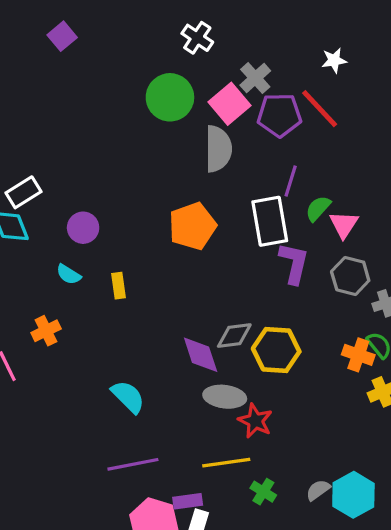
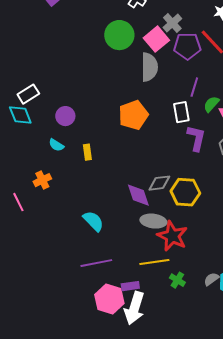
white rectangle: (270, 221) -> (181, 112), size x0.7
red star: (255, 421) -> (172, 236), size x1.4

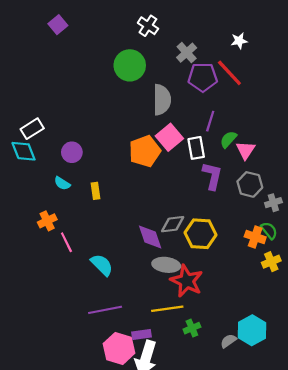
pink square: (156, 39) -> (169, 137), moved
pink line: (18, 202) -> (66, 242), moved
gray semicircle: (211, 279) -> (228, 341), moved
green cross: (177, 280) -> (192, 328), turned 35

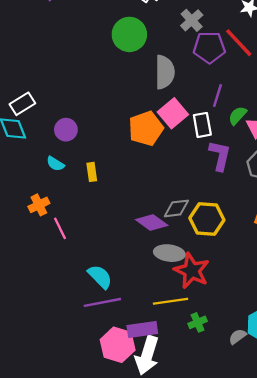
purple diamond: (150, 237) -> (152, 223), turned -36
cyan semicircle: (102, 265) -> (100, 277), moved
purple rectangle: (142, 335) -> (142, 329), size x1.4

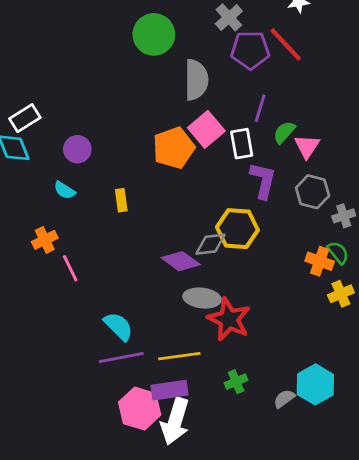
yellow rectangle: (92, 172) -> (121, 200), moved
yellow hexagon: (207, 219) -> (237, 229), moved
yellow line: (171, 301) -> (179, 356), moved

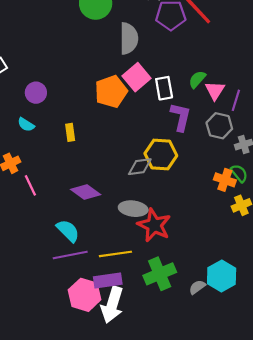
purple line: (260, 108) -> (236, 100), moved
purple diamond: (181, 261) -> (86, 192), moved
green cross: (236, 382) -> (160, 274), size x1.8

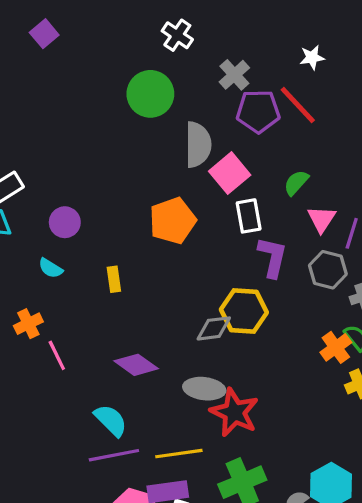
pink square: (136, 77) -> (230, 173), moved
green semicircle: (197, 79) -> (296, 183), moved
orange cross: (225, 180) -> (336, 347), turned 35

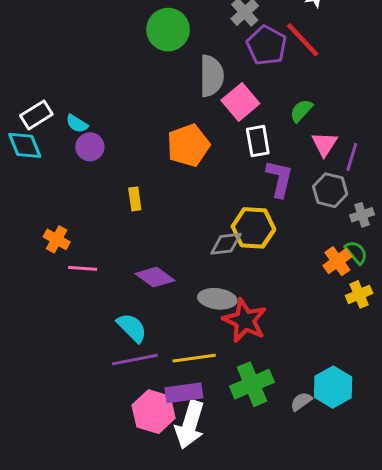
purple pentagon: (258, 111) -> (266, 46), turned 30
cyan semicircle: (51, 268) -> (77, 124), moved
orange cross: (28, 324) -> (57, 239), turned -35
pink line: (57, 355) -> (83, 268), turned -60

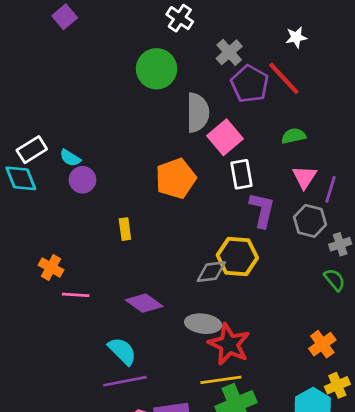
green semicircle: (301, 111) -> (294, 136), moved, turned 35
orange cross: (337, 261) -> (322, 344), moved
yellow cross: (359, 294) -> (337, 385), moved
yellow line: (194, 358) -> (221, 380), moved

